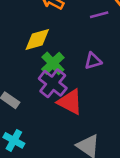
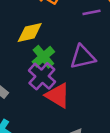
purple triangle: (93, 61) -> (83, 57), size x1.5

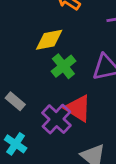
purple cross: (42, 76) -> (56, 119), moved

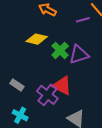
yellow diamond: (49, 40) -> (37, 39), turned 30
green cross: (63, 66) -> (60, 51), moved

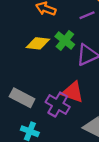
green cross: (60, 51) -> (65, 40), moved
gray rectangle: (17, 85) -> (22, 98), size x1.5

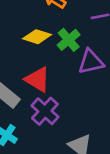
red triangle: (73, 92) -> (38, 79), moved

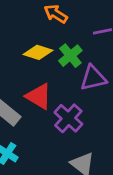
purple cross: (45, 111) -> (68, 118), moved

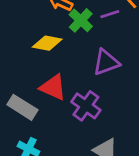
green cross: (70, 56) -> (81, 20), moved

